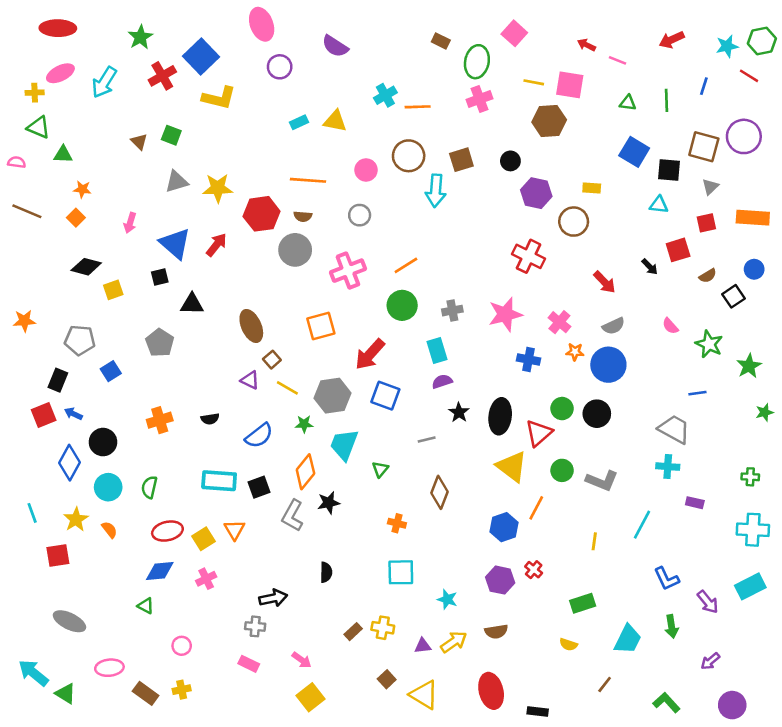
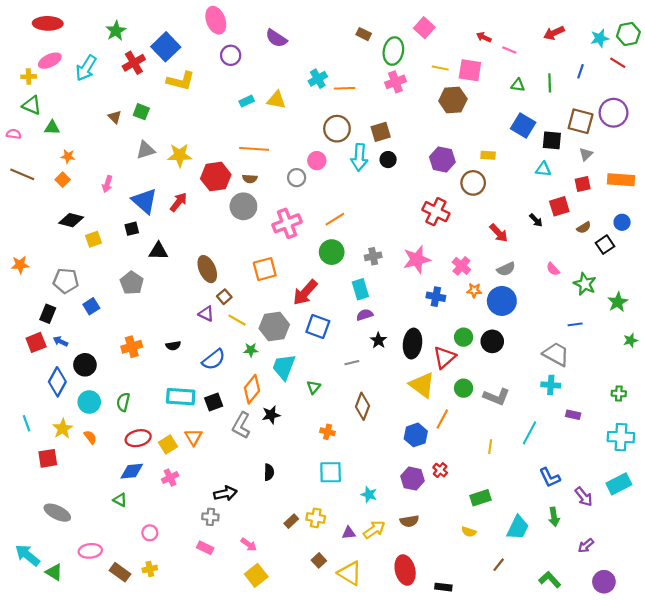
black circle: (510, 161) -> (388, 160), moved
pink circle: (366, 170) -> (317, 161), moved

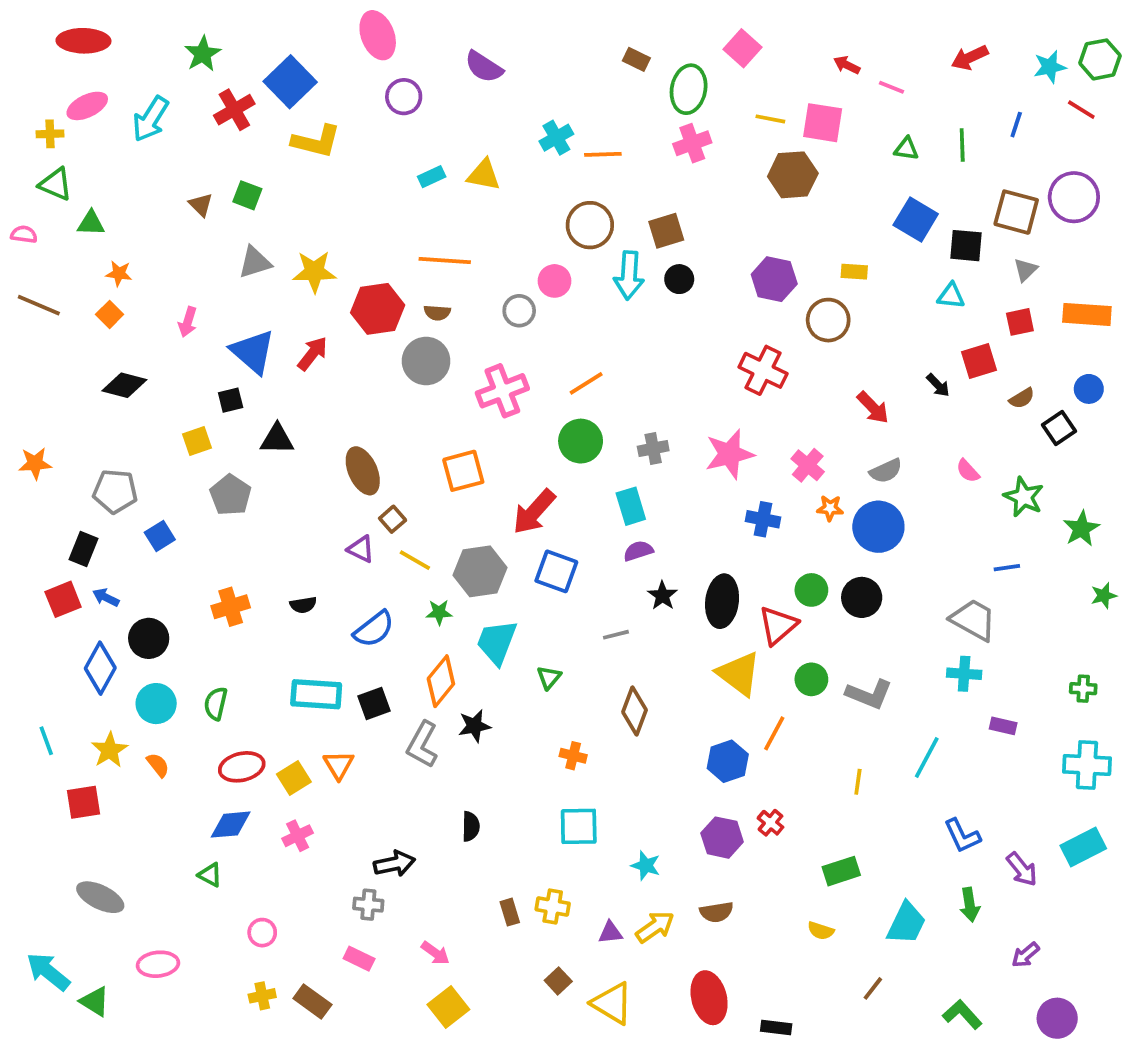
yellow square: (93, 239) -> (197, 441), moved
brown rectangle: (291, 521) -> (510, 912), turned -64
brown rectangle: (120, 572) -> (312, 1001), moved

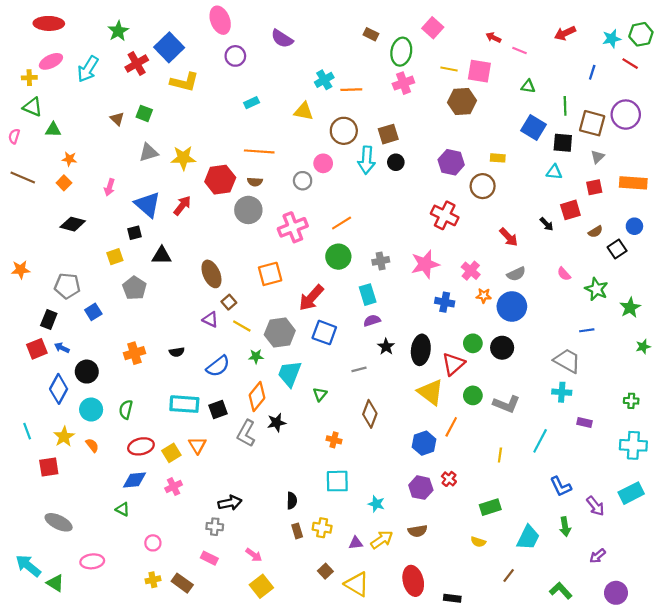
green line: (962, 145) -> (565, 106), moved
yellow triangle: (484, 175) -> (304, 111), moved
pink semicircle: (24, 234) -> (14, 136), turned -80
black semicircle: (471, 826) -> (292, 501), moved

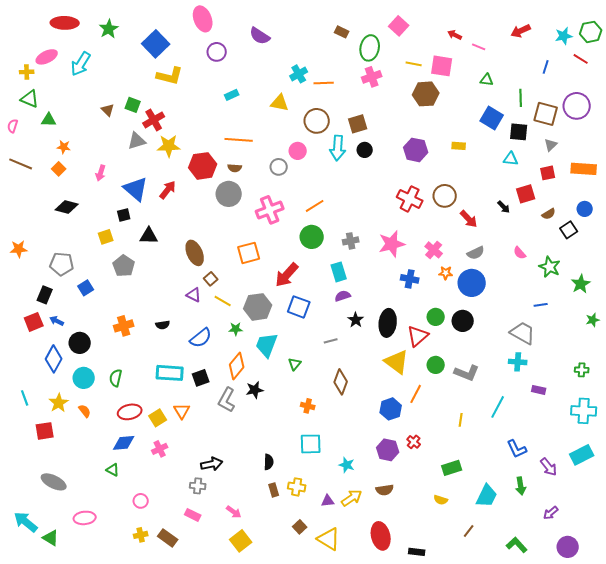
red ellipse: (49, 23) -> (65, 23), moved
red cross: (137, 64) -> (154, 120), moved
brown circle: (483, 186) -> (445, 196), moved

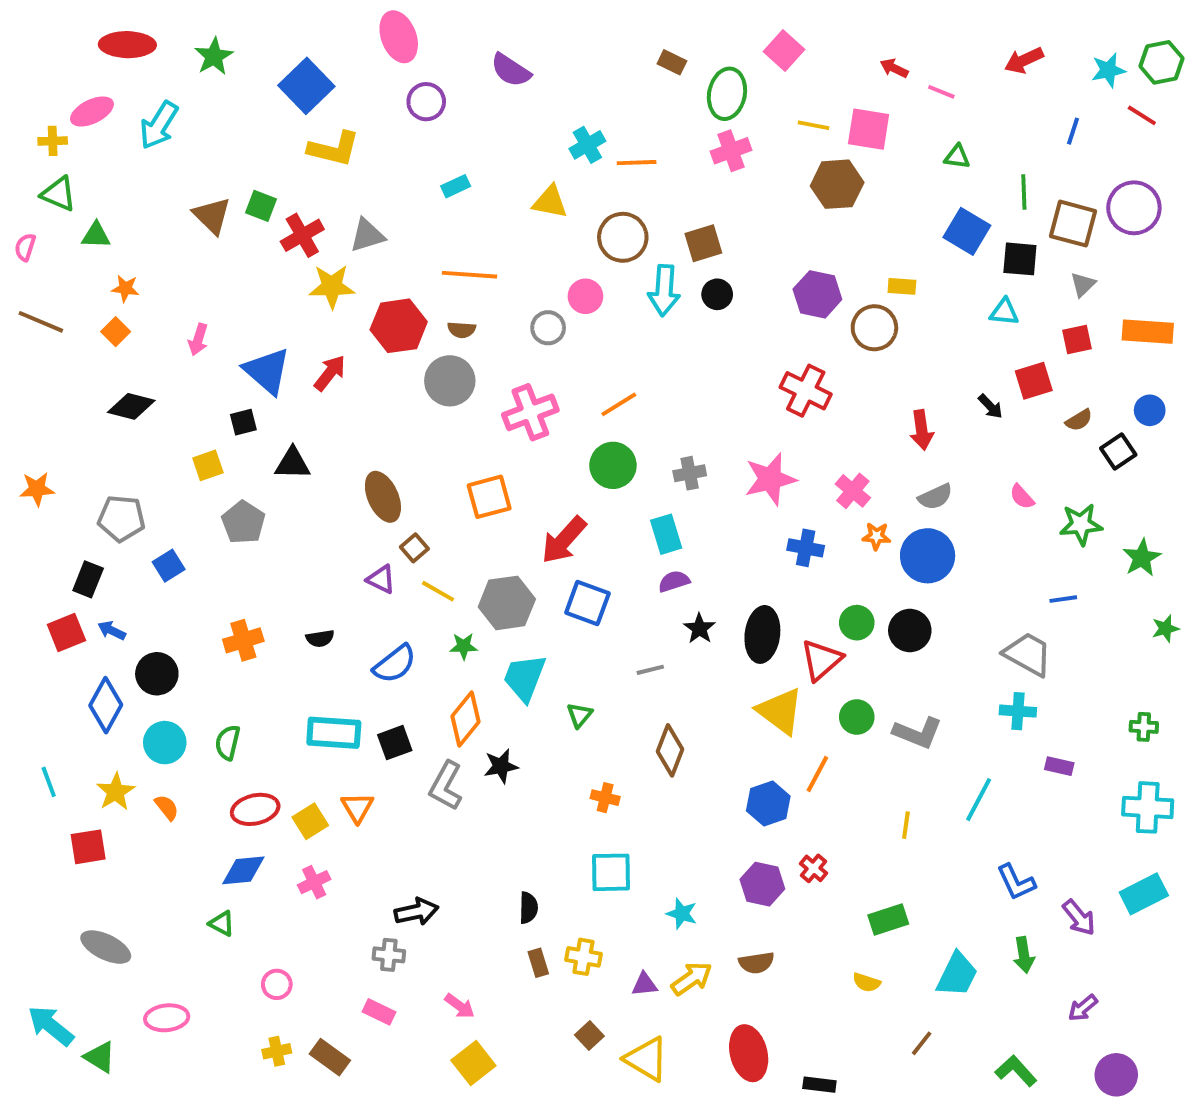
brown triangle: (108, 110) -> (212, 216), size x1.5
gray triangle: (137, 141) -> (367, 235), moved
brown circle: (445, 196) -> (874, 328), moved
red arrow: (469, 219) -> (922, 430), turned 36
green star: (550, 267) -> (1081, 524), turned -30

